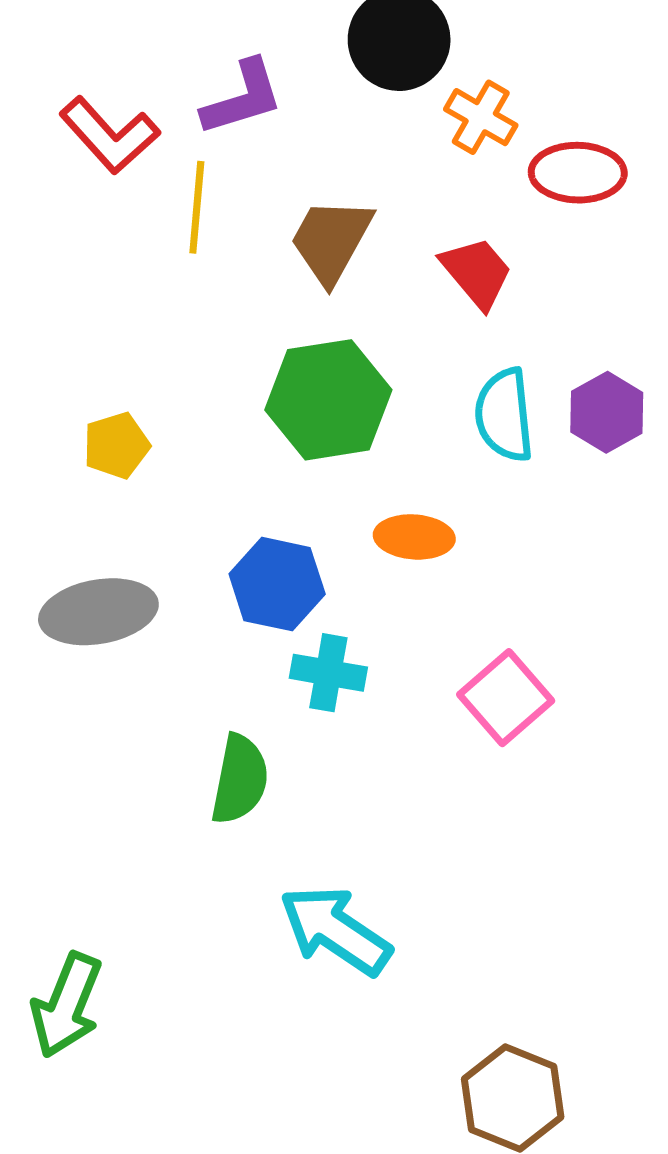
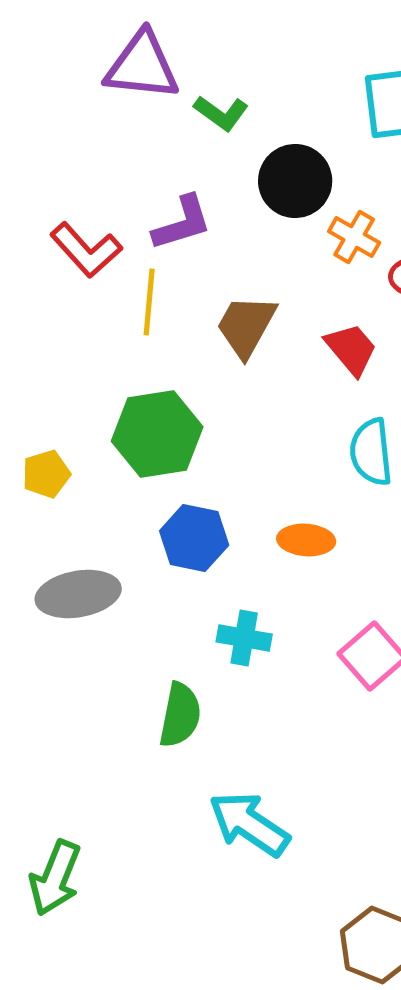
green hexagon: (328, 400) -> (157, 434), moved
yellow pentagon: (116, 446) -> (46, 474), moved
blue hexagon: (277, 584) -> (194, 538), moved

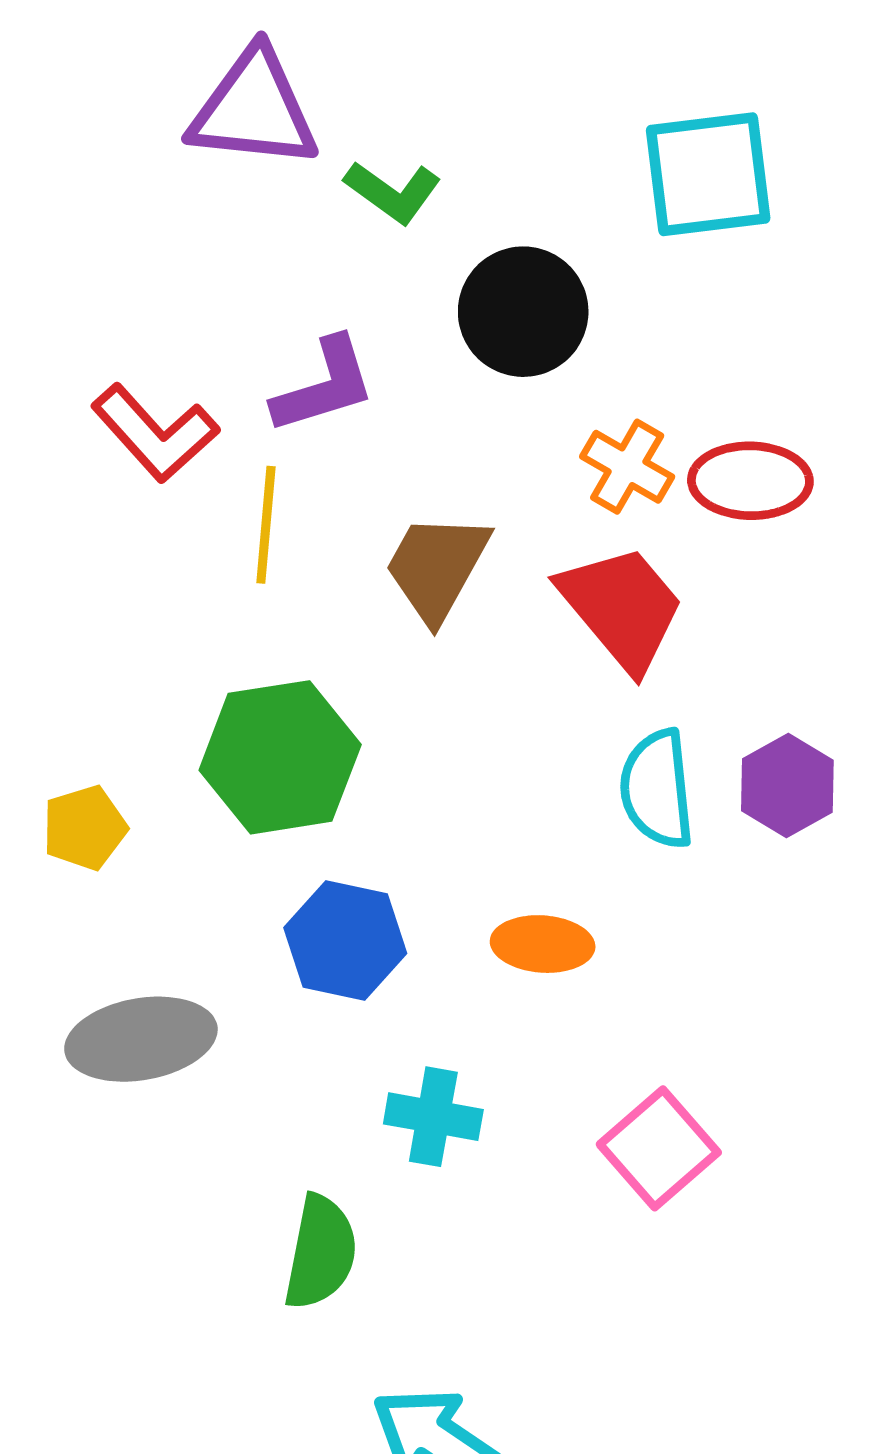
orange cross: (354, 237) -> (627, 467), moved
red trapezoid: (351, 349) -> (622, 608), size x1.4

